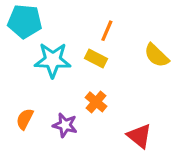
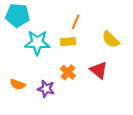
yellow rectangle: (96, 59) -> (68, 42), turned -32
orange semicircle: (25, 119) -> (18, 84), turned -96
red triangle: (139, 136) -> (99, 70), moved

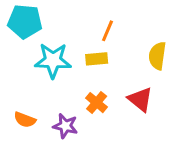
yellow semicircle: (111, 39) -> (157, 56), turned 54

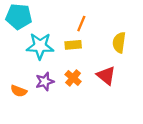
purple star: (65, 126) -> (45, 81), moved, turned -30

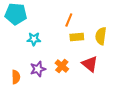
yellow rectangle: (73, 45) -> (77, 37), moved
cyan star: (40, 46) -> (34, 39), size x0.6
orange semicircle: (19, 91) -> (16, 77), turned -112

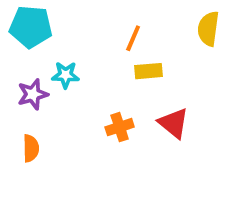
yellow semicircle: (101, 36) -> (208, 29), moved
orange cross: (62, 66) -> (120, 127), turned 32
purple star: (38, 69) -> (33, 94), moved

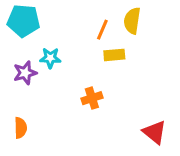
yellow semicircle: (208, 29) -> (132, 21), moved
red triangle: (174, 123) -> (154, 132), moved
orange semicircle: (31, 148) -> (21, 128), moved

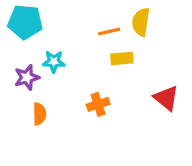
orange line: (102, 30) -> (109, 32), turned 54
orange semicircle: (21, 128) -> (39, 114), moved
red triangle: (154, 132) -> (166, 98), moved

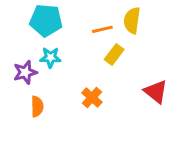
cyan pentagon: (25, 22) -> (46, 20), moved
yellow rectangle: (122, 58) -> (114, 55), turned -48
orange cross: (98, 104) -> (92, 98), turned -30

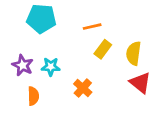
yellow semicircle: (132, 20) -> (134, 53), moved
cyan star: (50, 57) -> (51, 67), moved
purple star: (25, 72) -> (23, 65), turned -30

